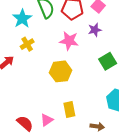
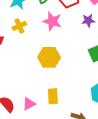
pink star: (69, 41) -> (52, 21), moved

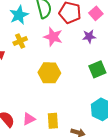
yellow rectangle: (53, 96) -> (53, 121), moved

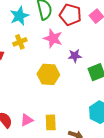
purple star: (89, 36) -> (75, 56), moved

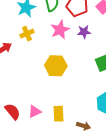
pink star: (53, 38) -> (60, 30), turned 30
purple star: (75, 56) -> (84, 32), moved

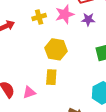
yellow cross: (27, 34) -> (39, 17), moved
yellow rectangle: (59, 114) -> (51, 77), moved

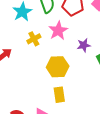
purple star: (88, 19) -> (84, 45), moved

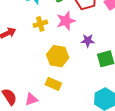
yellow rectangle: (59, 95) -> (53, 84), turned -70

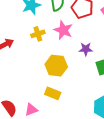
pink star: (66, 21) -> (63, 30), turned -30

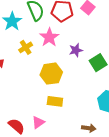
pink star: (63, 30) -> (49, 37), turned 30

